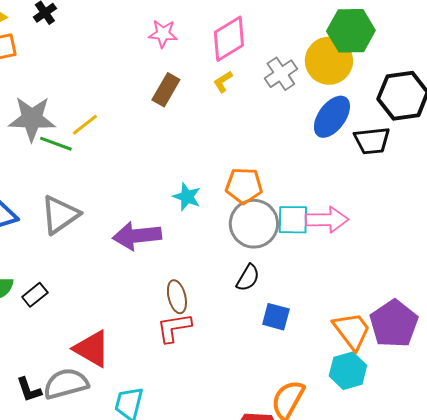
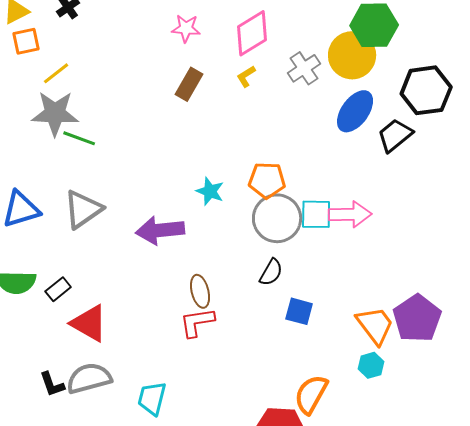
yellow line: (85, 125) -> (56, 73), moved
black trapezoid: (372, 141) -> (395, 135), turned 147
red triangle: (92, 349) -> (89, 323), moved
cyan hexagon: (348, 371) -> (371, 365), size x0.7

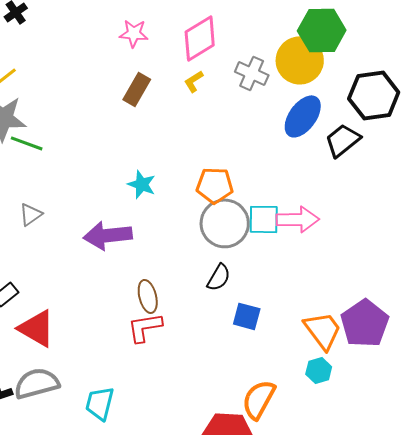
gray cross: (304, 68) -> (252, 73), turned -32
cyan star: (210, 191) -> (142, 184), moved
gray triangle: (83, 209) -> (31, 214), size x0.6

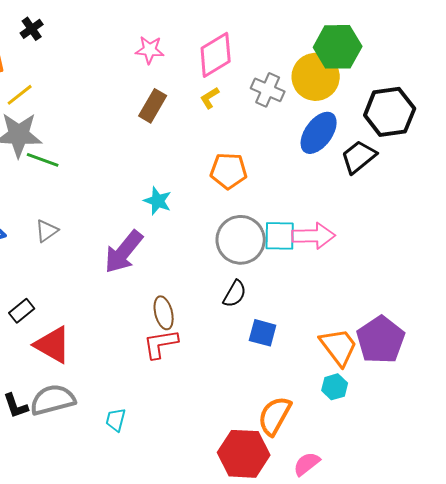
orange pentagon: (215, 185) -> (229, 171), moved
purple arrow: (108, 235) -> (124, 252), turned -45
cyan trapezoid: (100, 403) -> (116, 420), size x0.7

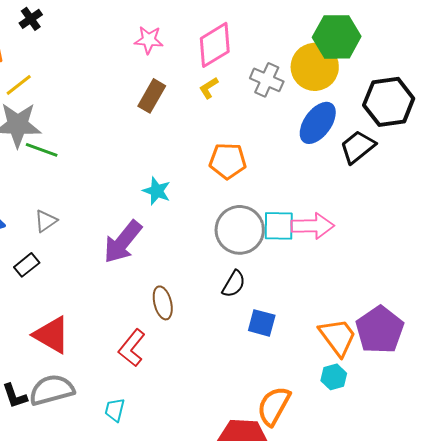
black rectangle: (22, 311) -> (27, 265), moved
red L-shape: (161, 344) -> (132, 348), moved, turned -42

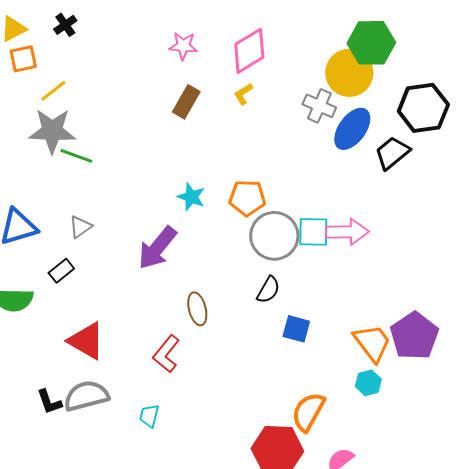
gray cross: (267, 80) -> (319, 106), moved
orange pentagon: (228, 161) -> (247, 198), moved

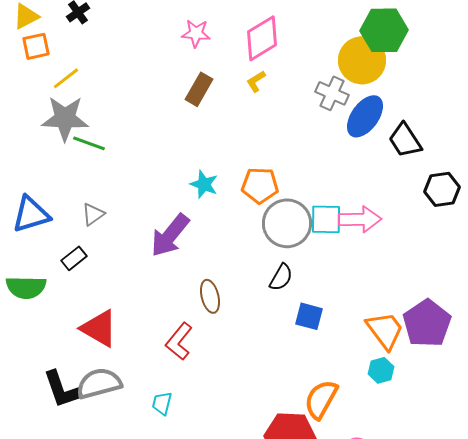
black hexagon: (423, 108) -> (442, 189), moved, size x0.7
black trapezoid: (392, 153) -> (405, 140), turned -84
black L-shape: (49, 402) -> (62, 389), size x1.5

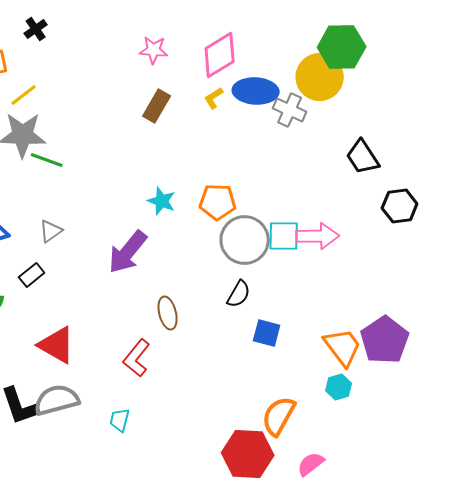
blue ellipse: (365, 116) -> (256, 91), moved, turned 57

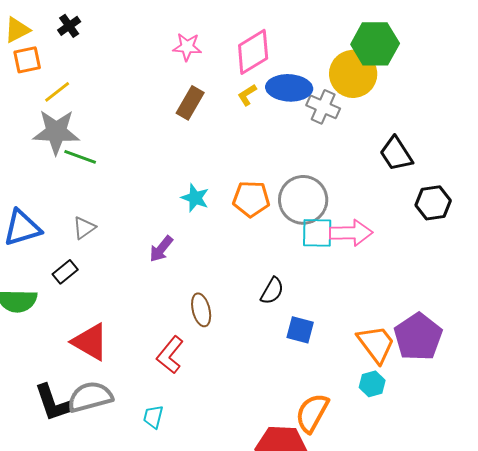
gray circle: (245, 240) -> (303, 200), moved
purple arrow: (128, 252) -> (161, 249), size x0.6

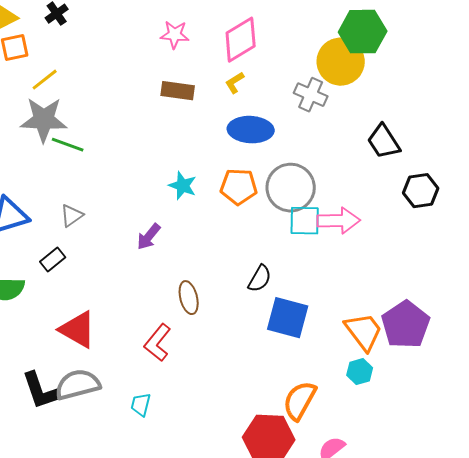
blue ellipse: (289, 88) -> (251, 130), moved
brown rectangle: (190, 103) -> (178, 91), turned 68
blue square: (300, 330) -> (288, 318), size x1.5

